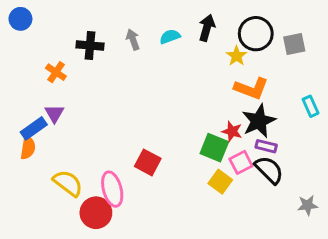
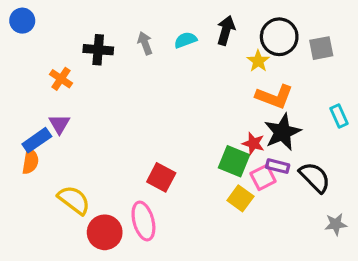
purple rectangle: (266, 146) -> (278, 166), moved
black semicircle: (269, 170) -> (315, 177), moved
pink ellipse: (112, 189) -> (143, 221), moved

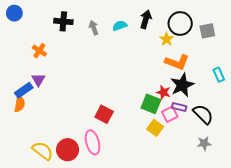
black cross: (98, 50) -> (63, 21), moved
yellow semicircle: (74, 200) -> (43, 151), moved
gray star: (336, 224) -> (204, 143), moved

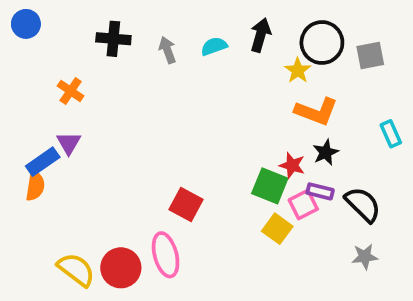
black star: (182, 85) -> (326, 152), size x0.6

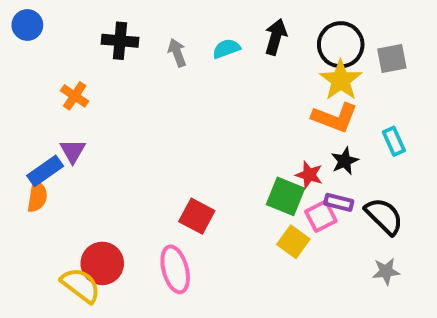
yellow star: (298, 70) -> (341, 80), moved, size x1.5
cyan rectangle: (391, 134) -> (394, 141), moved
red circle: (121, 268) -> (102, 263), moved

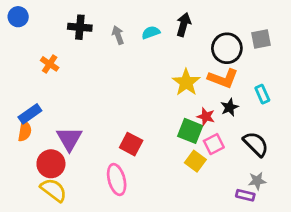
black circle: (341, 45) -> (227, 48), moved
yellow star: (341, 80) -> (186, 82), moved
purple triangle: (73, 151) -> (69, 139), moved, size x1.5
purple rectangle: (339, 202) -> (245, 195), moved
red circle: (102, 263) -> (51, 164), moved

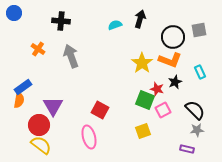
gray arrow: (118, 35) -> (71, 56), moved, size x1.6
yellow square: (195, 161) -> (143, 131), moved, turned 35
gray star: (257, 181) -> (197, 130), moved

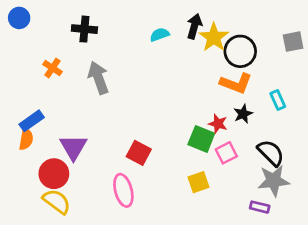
gray square: (199, 30) -> (293, 42), moved
yellow star: (142, 63) -> (214, 37), moved
gray star: (197, 130) -> (274, 181), size x1.6

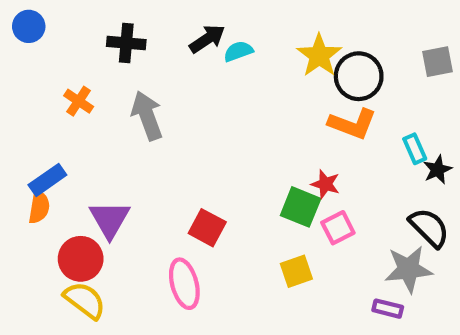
black arrow: (194, 26) -> (207, 39), moved, turned 40
black star: (243, 114) -> (438, 170), moved
black semicircle: (271, 153) -> (429, 228), moved

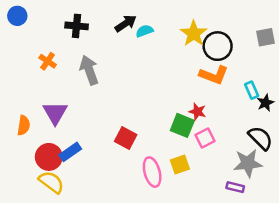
blue rectangle: (47, 180) -> (70, 152), moved
purple triangle: (110, 219) -> (55, 113), moved
pink ellipse: (184, 284) -> (152, 172), moved

